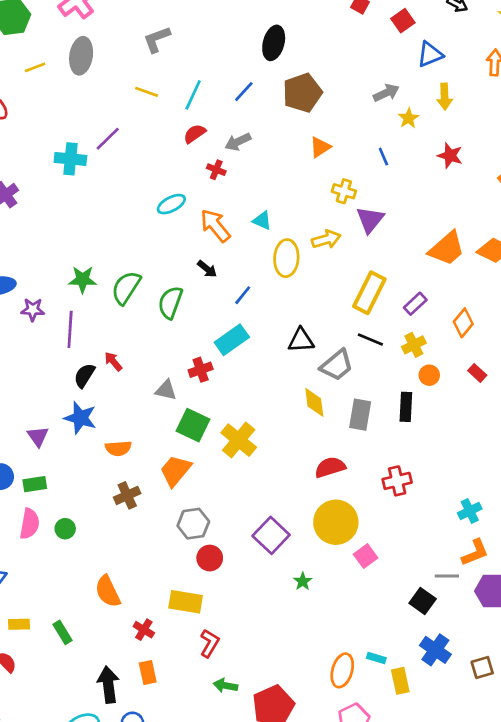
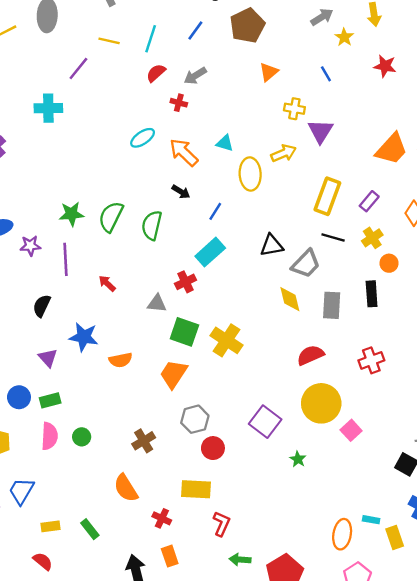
purple line: (108, 139) -> (78, 69), moved
black semicircle: (84, 376) -> (42, 306), moved
brown cross: (127, 495) -> (144, 441), moved

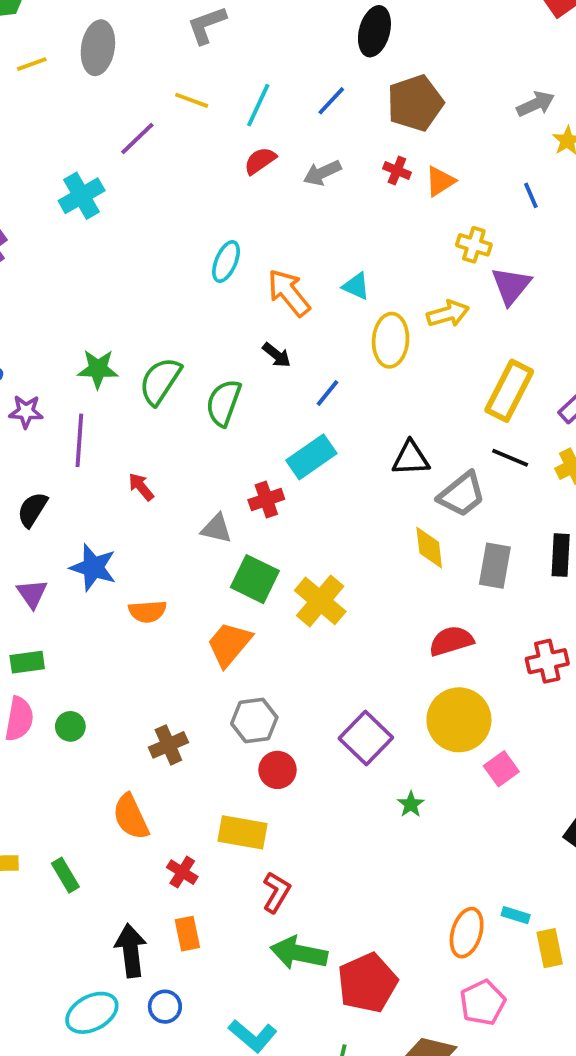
red cross: (179, 103) -> (397, 171), moved
cyan cross: (48, 108) -> (82, 196), turned -36
cyan ellipse: (143, 138) -> (226, 261), turned -40
green arrow: (240, 560) -> (299, 953), size x1.6

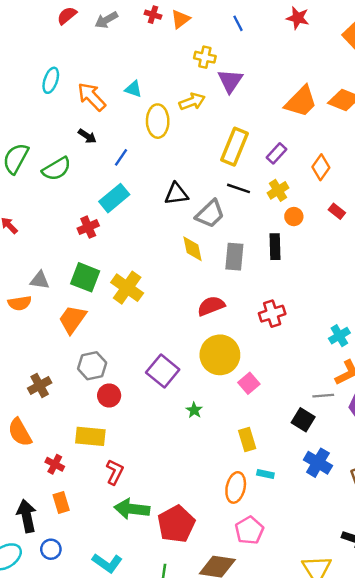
green semicircle: (224, 403) -> (56, 169), turned -136
gray triangle: (216, 528) -> (40, 280), moved
yellow rectangle: (550, 948) -> (247, 440), moved

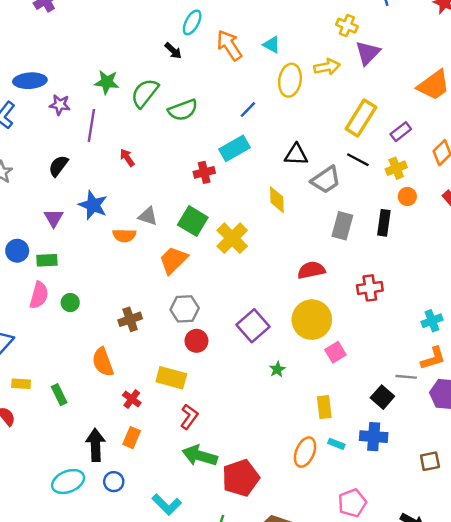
black arrow: (87, 136) -> (173, 51), moved
yellow diamond: (192, 249) -> (277, 200), moved
blue cross: (318, 463) -> (374, 437), moved, turned -36
orange rectangle: (61, 502) -> (132, 438), turned 30
pink pentagon: (249, 530) -> (352, 503), moved

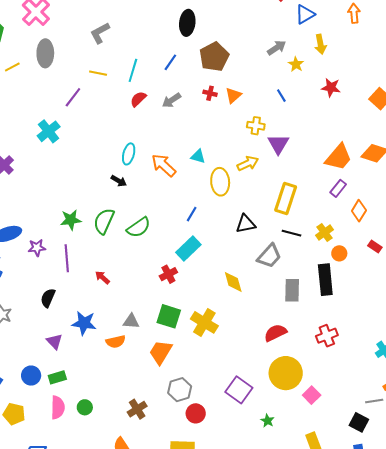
purple rectangle: (401, 132) -> (338, 188), moved
black triangle: (296, 155) -> (246, 224), moved
black rectangle: (384, 223) -> (325, 280), size x1.4

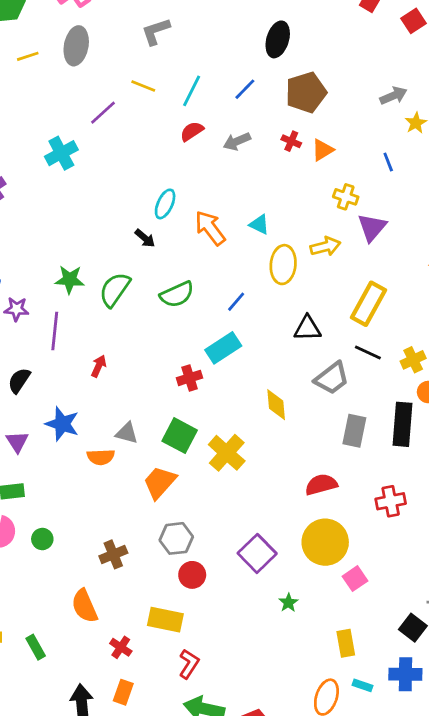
green semicircle: (139, 227) -> (177, 294), moved
red arrow: (102, 277) -> (99, 366), turned 63

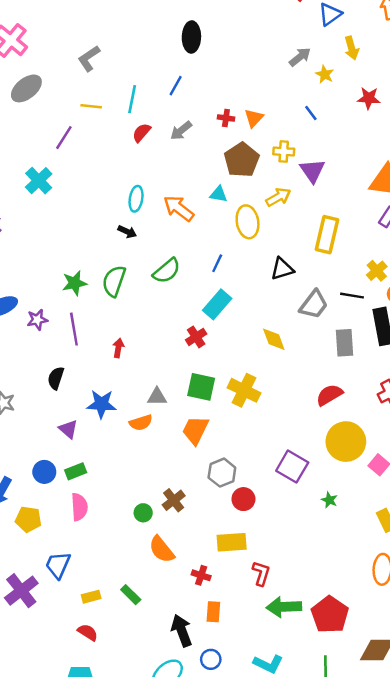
gray ellipse: (76, 46) -> (26, 88), turned 56
brown pentagon: (306, 92) -> (242, 160), moved
black line: (368, 353) -> (352, 296), moved
green circle: (42, 539) -> (143, 513), moved

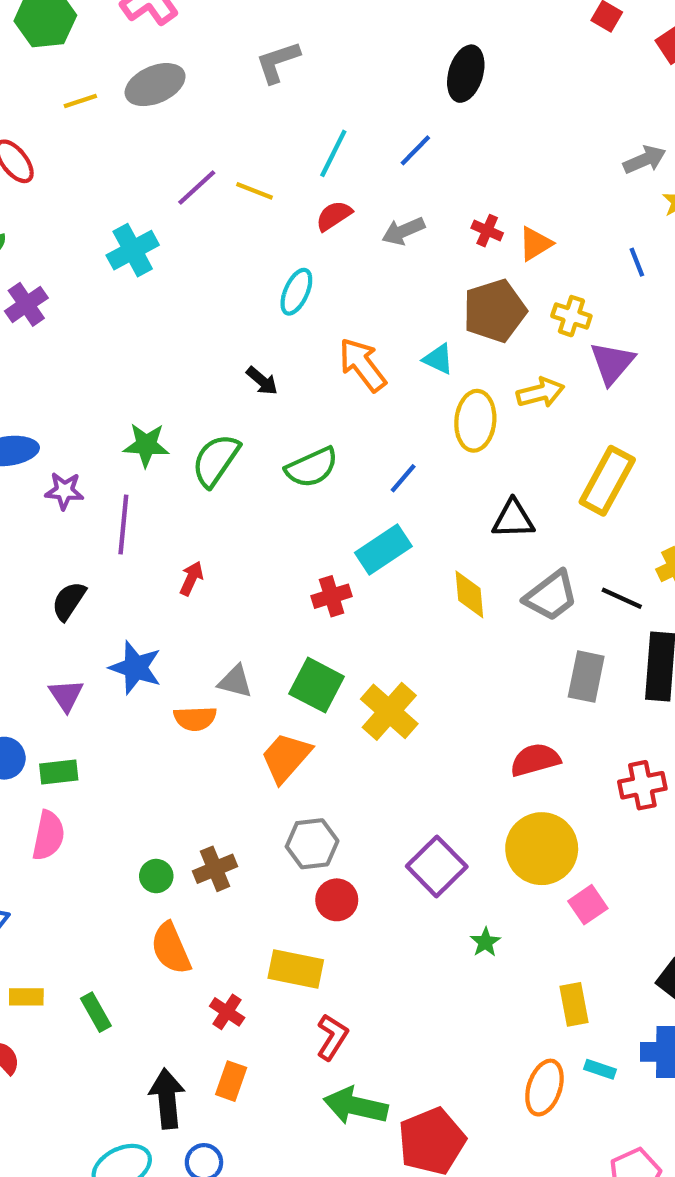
yellow line: (91, 106) -> (254, 191), moved
cyan ellipse: (136, 199) -> (296, 292), moved
yellow diamond: (274, 339) -> (469, 594), moved

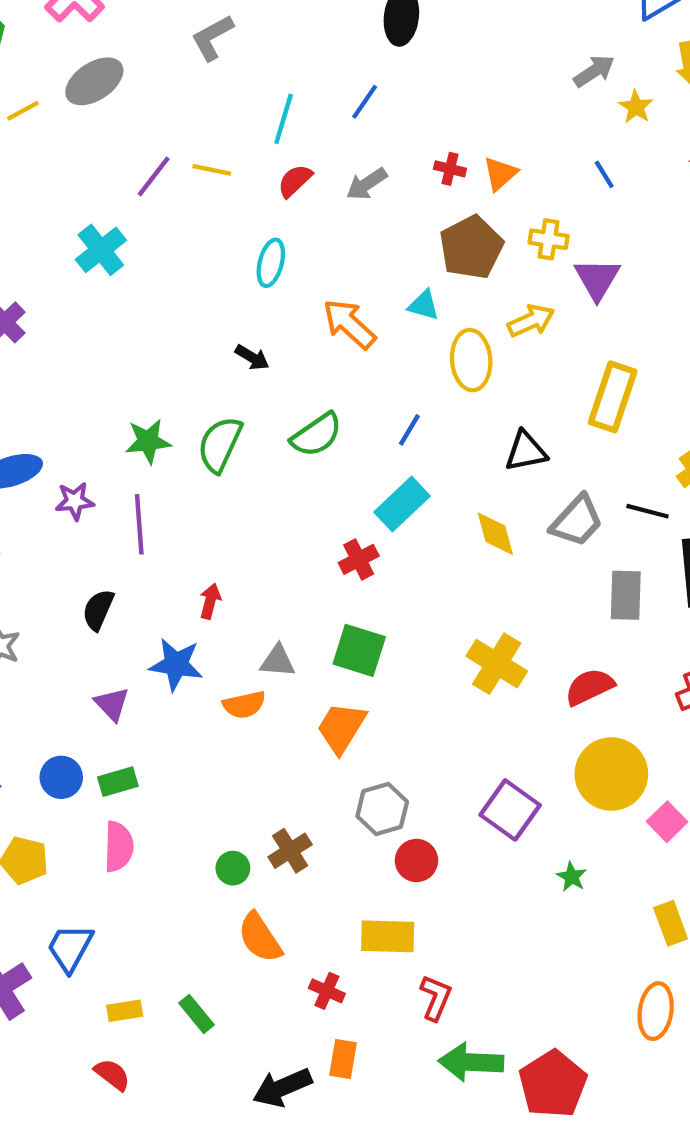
red arrow: (191, 578) -> (210, 601), moved
yellow cross: (389, 711) -> (497, 664), moved
black arrow: (167, 1099) -> (282, 1088), turned -98

